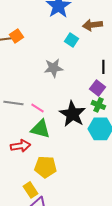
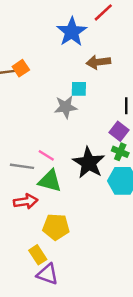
brown arrow: (92, 25) -> (98, 62), moved
cyan square: (71, 40) -> (79, 89), moved, turned -32
gray line: (13, 103) -> (22, 166), moved

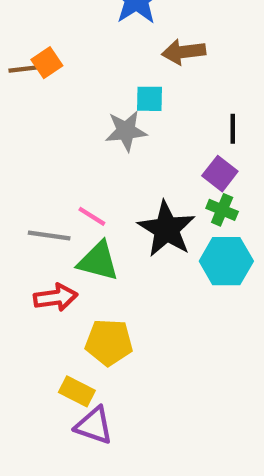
yellow rectangle: (38, 255) -> (77, 391), turned -30

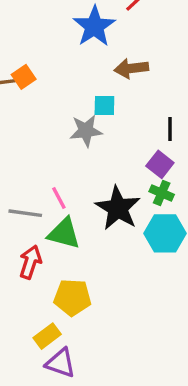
pink line: (92, 216) -> (59, 198), turned 30
red arrow: (56, 297) -> (30, 262), turned -64
yellow rectangle: (77, 391) -> (47, 336), turned -64

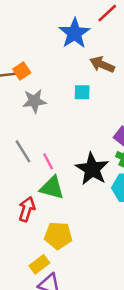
brown arrow: (131, 68) -> (102, 65), turned 30
gray star: (86, 131) -> (34, 101), moved
gray line: (25, 213) -> (23, 151), moved, turned 50

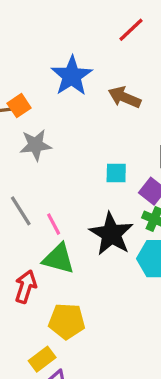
blue star: (75, 33) -> (72, 76), moved
cyan square: (82, 92) -> (116, 173), moved

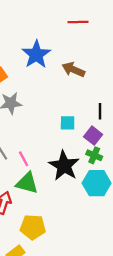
red line: (131, 30) -> (78, 22), turned 42

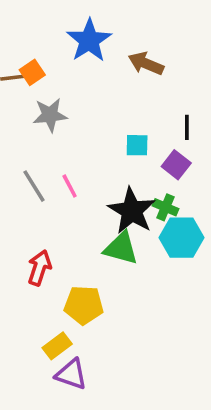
green cross: (94, 155) -> (165, 207), moved
pink line: (24, 159) -> (70, 186), moved
green triangle: (27, 183) -> (121, 248), moved

